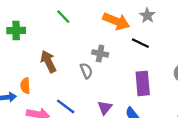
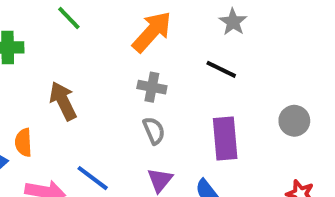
green line: (63, 17) -> (69, 18), moved
orange arrow: (116, 21) -> (152, 32), moved, turned -70
gray semicircle: (86, 71) -> (154, 131), moved

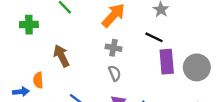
gray circle: (294, 121) -> (197, 67), size x1.5
purple rectangle: (225, 139) -> (167, 62), moved

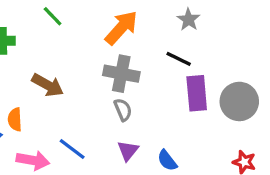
gray cross: (113, 48) -> (121, 74), size x1.5
brown arrow: (61, 56) -> (48, 85), turned 145

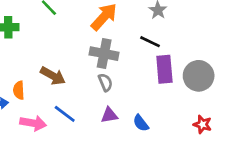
brown arrow: (48, 85) -> (53, 76), moved
purple triangle: (128, 151) -> (109, 115), turned 42

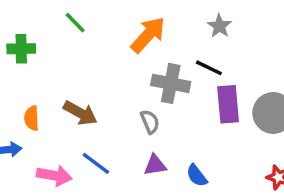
gray cross: (104, 54) -> (171, 83), moved
orange semicircle: (19, 90) -> (32, 118), moved

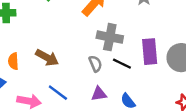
black line: (209, 68) -> (122, 64), moved

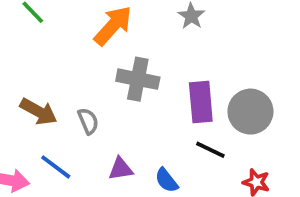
gray semicircle: (95, 64) -> (88, 121), moved
black line: (122, 64) -> (210, 150), moved

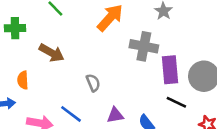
gray cross: (138, 79) -> (144, 46), moved
brown arrow: (39, 112) -> (51, 53), moved

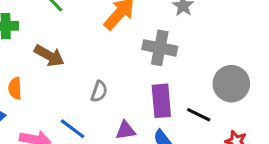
purple rectangle: (170, 70) -> (161, 101), moved
gray semicircle: (93, 83) -> (99, 91), turned 42

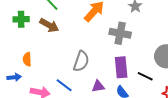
brown arrow: (49, 56) -> (49, 25), moved
gray semicircle: (99, 91) -> (81, 61), size x1.5

